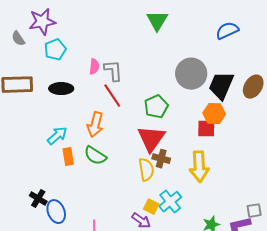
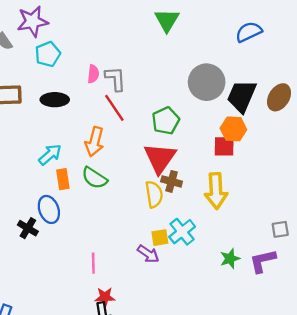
yellow square: (151, 207) -> (160, 238), turned -35
gray square: (254, 211) -> (280, 229), moved
blue ellipse: (56, 212) -> (49, 209), moved

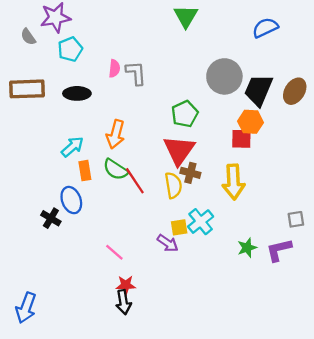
red line: (114, 108) -> (135, 181), moved
pink line: (93, 263) -> (114, 252), turned -48

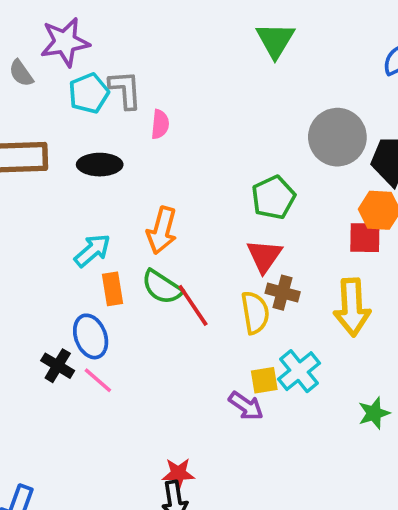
gray L-shape: (136, 73) -> (125, 90), moved
red triangle: (179, 150) -> (264, 256), size x0.7
pink line: (114, 252) -> (98, 380), moved

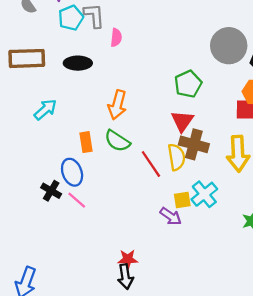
cyan arrow: (92, 250) -> (45, 110), moved
brown cross: (283, 293) -> (194, 144), size x1.4
red line: (193, 305) -> (151, 164), moved

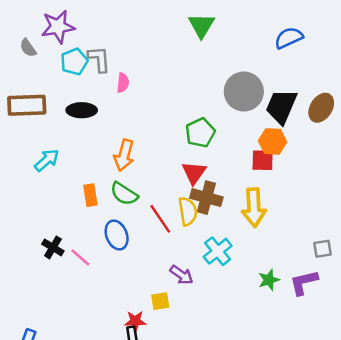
blue ellipse: (72, 172) -> (117, 235), moved
yellow square: (182, 200) -> (160, 301), moved

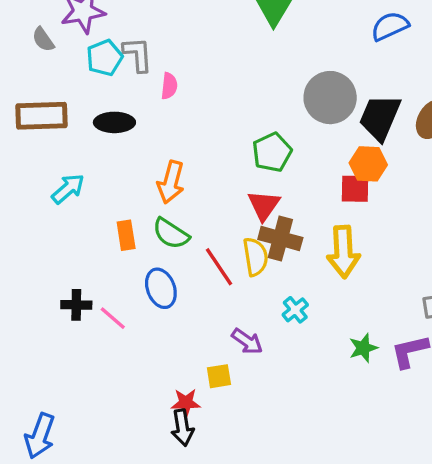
black cross: (53, 247) -> (76, 305), turned -30
cyan cross: (218, 251) -> (295, 310), size x0.7

